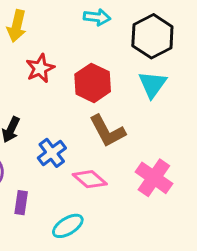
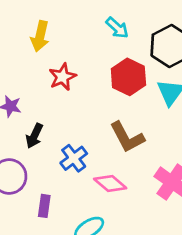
cyan arrow: (97, 17) -> (117, 28), turned 35
red hexagon: (93, 83) -> (128, 77), moved

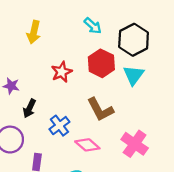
red star: (62, 77) -> (62, 72), moved

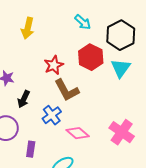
brown L-shape: (100, 109) -> (67, 90), moved

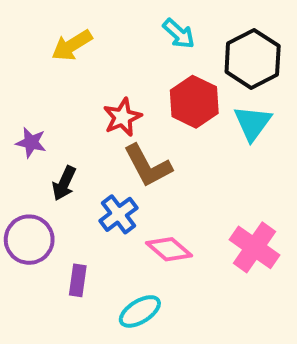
yellow arrow: (28, 28) -> (72, 45), turned 45

